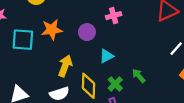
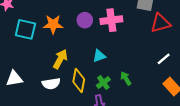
pink cross: (114, 16) -> (111, 20), size x1.5
purple circle: (87, 32) -> (85, 20), moved

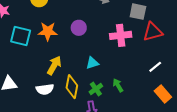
pink cross: (111, 20) -> (121, 35), moved

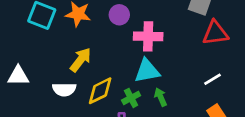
pink cross: (121, 35) -> (148, 36), moved
cyan triangle: (92, 63) -> (147, 71), moved, size x1.5
yellow diamond: (72, 87) -> (100, 91), turned 45

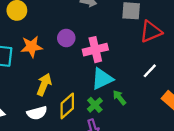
white line: (213, 79) -> (150, 71), moved

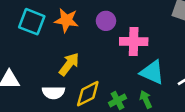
cyan triangle: (102, 79) -> (152, 72), moved, turned 35

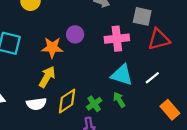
orange star: (66, 20) -> (52, 48), moved
pink cross: (134, 41) -> (117, 39), moved

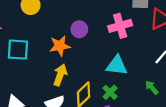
cyan triangle: (122, 75) -> (117, 65), moved
green arrow: (119, 100) -> (152, 88), moved

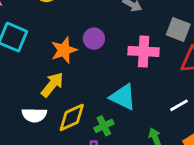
orange star: (60, 46) -> (64, 50), turned -30

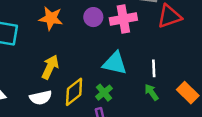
purple circle: (94, 39) -> (93, 17), moved
orange star: (64, 50) -> (51, 18), moved, turned -30
white line: (179, 105) -> (154, 68), moved, turned -49

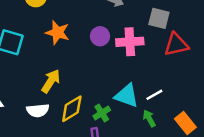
cyan triangle: (115, 63) -> (127, 96), moved
white line: (154, 68) -> (154, 95), turned 56

